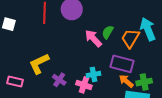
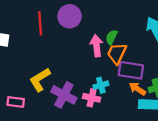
pink arrow: (93, 38) -> (96, 46), turned 42
orange trapezoid: (130, 38) -> (117, 53), moved
purple cross: (59, 80) -> (64, 95), size x1.6

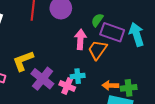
green semicircle: (111, 37) -> (97, 20), moved
purple rectangle: (131, 70) -> (112, 32), moved
orange arrow: (137, 89) -> (110, 85), turned -42

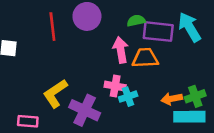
green semicircle: (97, 20) -> (136, 21), turned 56
orange trapezoid: (98, 50) -> (145, 58), turned 65
pink cross: (67, 86) -> (115, 86), moved

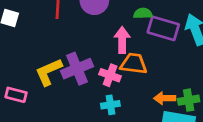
orange trapezoid: (145, 58) -> (134, 64), moved
cyan cross: (128, 97) -> (110, 105), moved
purple cross: (85, 110) -> (77, 69), moved, turned 32

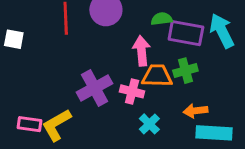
yellow L-shape: (49, 72) -> (57, 125), moved
green cross: (189, 100) -> (185, 71), moved
cyan cross: (110, 105) -> (149, 124), moved, turned -30

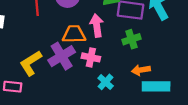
orange trapezoid: (157, 76) -> (74, 34), moved
yellow L-shape: (57, 125) -> (31, 63), moved

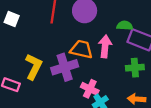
pink cross: (91, 57) -> (90, 89), moved
yellow L-shape: (31, 63) -> (34, 67), turned 135

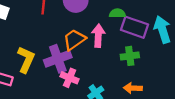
orange trapezoid: (81, 49) -> (74, 40), turned -45
pink cross: (90, 89) -> (70, 78), moved

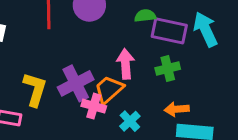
pink arrow: (98, 36) -> (125, 64), moved
orange trapezoid: (74, 40) -> (109, 89), moved

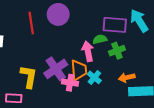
green semicircle: (145, 16) -> (100, 39), moved
orange trapezoid: (109, 89) -> (79, 70), turned 135
cyan cross: (130, 121) -> (94, 77), moved

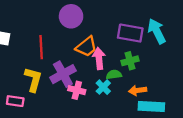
red line: (31, 23) -> (41, 47), moved
green semicircle: (100, 39) -> (114, 75), moved
orange trapezoid: (79, 70) -> (86, 47), moved, turned 50

